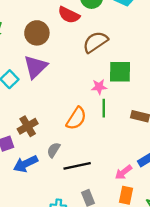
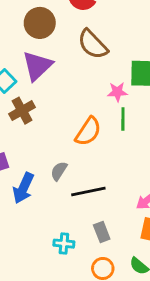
brown semicircle: (95, 42) -> (93, 44), moved, turned -100
brown cross: (28, 126) -> (22, 111), moved
blue arrow: (26, 164) -> (23, 188), turned -40

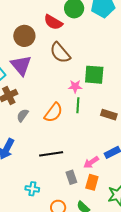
purple triangle: (37, 66) -> (21, 65), turned -30
gray semicircle: (59, 171) -> (23, 115), moved
gray rectangle: (102, 232) -> (71, 177), moved

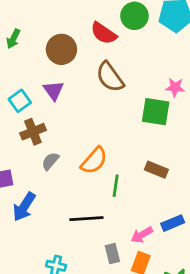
purple triangle: (21, 65) -> (54, 90), size x0.7
pink star: (75, 86) -> (175, 87), moved
green line: (78, 105) -> (116, 186), moved
brown rectangle: (109, 115) -> (156, 170), moved

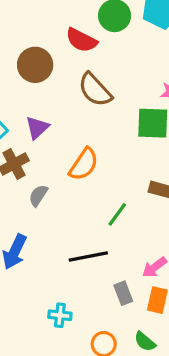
purple triangle: (54, 90) -> (37, 128), moved, turned 30
orange semicircle: (94, 161) -> (84, 164), moved
green line: (116, 186) -> (117, 214), turned 35

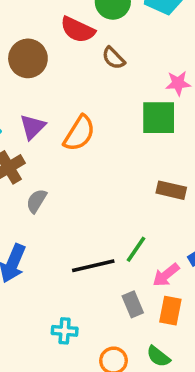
brown semicircle: (95, 90) -> (114, 58), moved, size x0.6
orange semicircle: (84, 164) -> (79, 133), moved
green line: (117, 214) -> (136, 249), moved

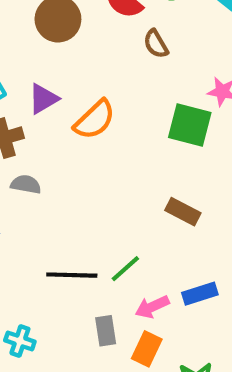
gray semicircle: (36, 201) -> (26, 184), turned 55

